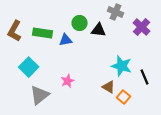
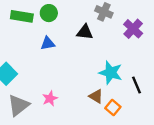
green circle: (80, 23) -> (49, 13), moved
green rectangle: (43, 33) -> (22, 16), moved
pink star: (68, 81) -> (50, 99), moved

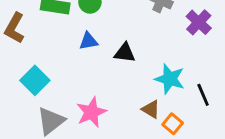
black triangle: (85, 32) -> (125, 53), moved
pink star: (50, 99) -> (91, 112), size x1.5

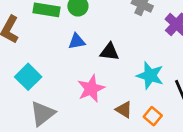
brown triangle: (151, 109) -> (124, 110), moved
pink star: (91, 112) -> (91, 89), moved

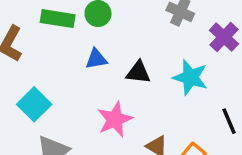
cyan star: (150, 75) -> (190, 77), moved

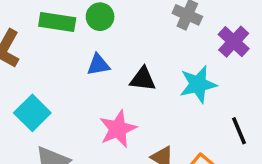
cyan star: (190, 77) -> (198, 84), turned -30

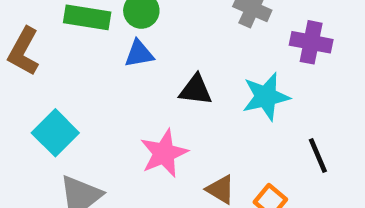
purple cross: (234, 42) -> (311, 42), turned -32
blue triangle: (98, 65) -> (139, 54), moved

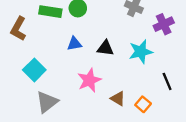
purple cross: (311, 42) -> (164, 24), turned -36
blue triangle: (139, 54) -> (74, 44), moved

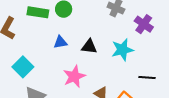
purple cross: (164, 24) -> (144, 24), turned -30
black line: (167, 81) -> (147, 78), turned -63

